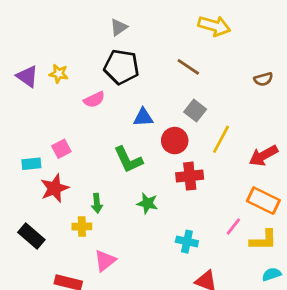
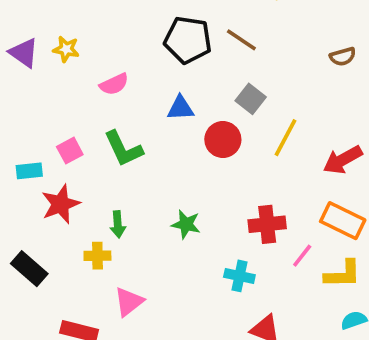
black pentagon: (121, 67) -> (188, 40), moved
green L-shape: (128, 160) -> (123, 149), moved
red cross: (190, 176) -> (267, 224), moved

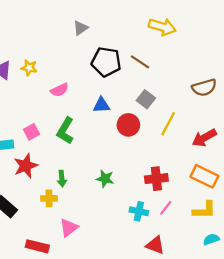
brown semicircle: (343, 57) -> (204, 88), moved, size x1.5
green L-shape: (123, 149) -> (65, 131), turned 56
pink line: (302, 256) -> (166, 208), moved

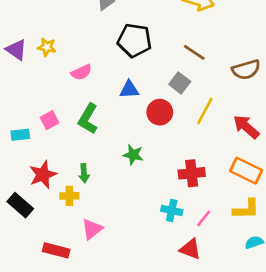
brown line: (140, 62) -> (194, 52), moved
red arrow: (204, 138) -> (246, 127), turned 70
red star: (26, 166) -> (43, 175), moved
green star: (105, 179) -> (133, 155), moved
pink line: (166, 208) -> (204, 218), moved

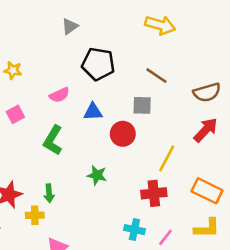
pink semicircle: (81, 72) -> (59, 95), moved
gray square: (180, 83) -> (142, 105), turned -36
yellow line: (205, 111) -> (167, 158), moved
pink square: (49, 120) -> (15, 114), moved
red arrow: (246, 127) -> (206, 130), moved, turned 92

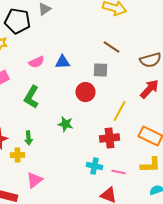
black pentagon: (98, 64) -> (17, 21), moved
blue triangle: (93, 112) -> (62, 62), moved
pink line: (165, 237) -> (118, 172), turned 64

